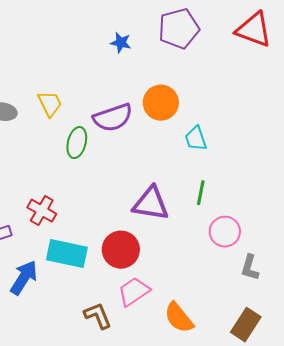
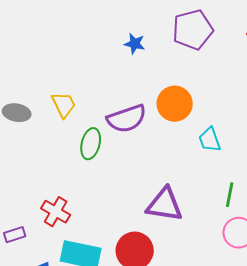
green line: (201, 193) -> (230, 195), moved

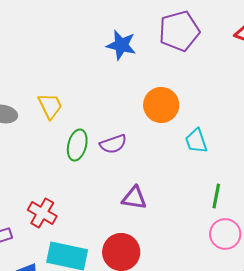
blue star: (135, 44) -> (121, 45), size x1.4
purple semicircle: (127, 119) -> (113, 144), moved, size x0.7
purple triangle: (165, 205) -> (134, 198), moved, size x0.7

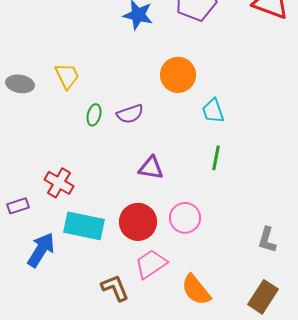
green ellipse: (77, 145) -> (94, 115), size x0.7
green line: (216, 196) -> (216, 158), moved
pink circle: (225, 234) -> (185, 218), moved

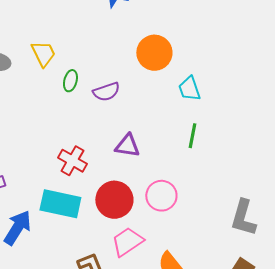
green ellipse: (94, 115) -> (70, 81), moved
red cross: (59, 183) -> (72, 161), moved
gray L-shape: (267, 240) -> (243, 218), size x1.4

